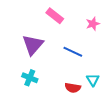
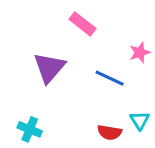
pink star: (93, 24) -> (140, 53), moved
cyan cross: (30, 78) -> (30, 129), moved

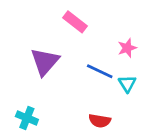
cyan triangle: (140, 120) -> (127, 84), moved

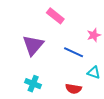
cyan triangle: (127, 84) -> (94, 73), moved, turned -40
cyan cross: (27, 118) -> (33, 84), moved

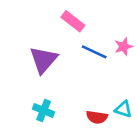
blue line: (74, 52) -> (94, 52), moved
cyan triangle: (94, 73) -> (123, 109), moved

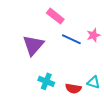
cyan cross: (44, 110) -> (46, 81), moved

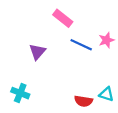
purple triangle: (33, 45) -> (37, 52), size x0.7
cyan cross: (46, 81) -> (20, 93), moved

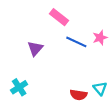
cyan cross: (20, 93) -> (19, 87), turned 35
cyan triangle: (106, 94) -> (100, 88), turned 32

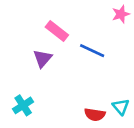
pink rectangle: (59, 17) -> (57, 31), moved
pink star: (100, 38) -> (121, 14), moved

